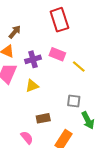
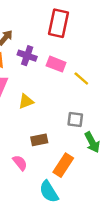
red rectangle: (59, 20) -> (58, 23), turned 30
purple cross: (33, 59) -> (27, 56), moved, turned 35

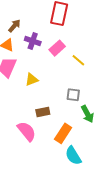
pink rectangle: (56, 64) -> (57, 48), turned -63
pink semicircle: (20, 163) -> (27, 131), size x1.5
cyan semicircle: (49, 192) -> (73, 156), moved

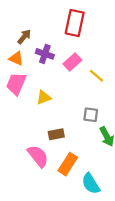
orange rectangle: (63, 133) -> (68, 164), moved

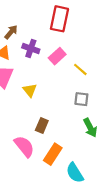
yellow triangle: (44, 98) -> (30, 90), turned -48
gray square: (91, 115) -> (81, 99), moved
brown rectangle: (56, 134) -> (42, 125), turned -56

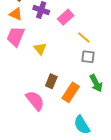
yellow line: (80, 69) -> (84, 37), moved
orange rectangle: (53, 154) -> (71, 92), moved

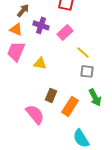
yellow triangle: (40, 49) -> (40, 63), turned -40

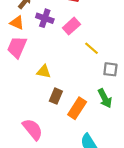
yellow triangle: (40, 63) -> (44, 72), moved
gray square: (87, 71) -> (110, 69), moved
pink semicircle: (35, 114) -> (33, 129), moved

